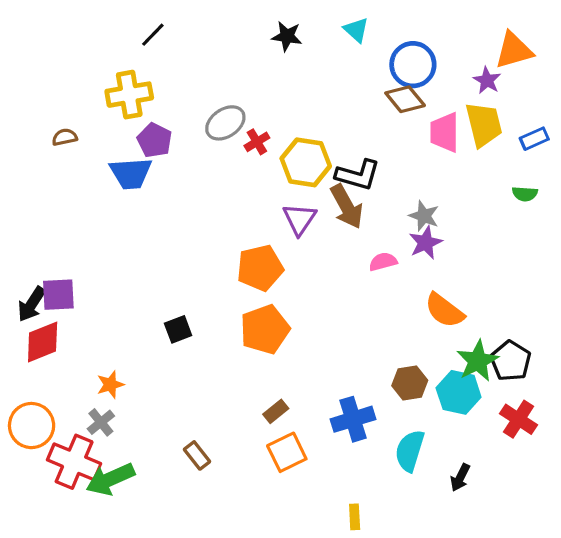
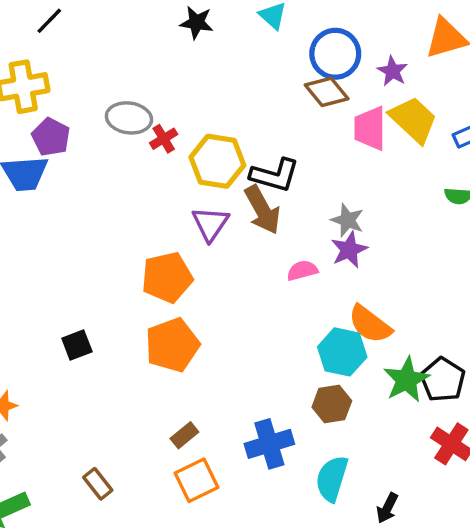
purple star: (487, 80) -> (392, 71), moved
gray ellipse: (225, 123) -> (129, 118), turned 42
yellow trapezoid: (484, 124) -> (413, 120), turned -33
cyan hexagon: (459, 392) -> (342, 352), moved

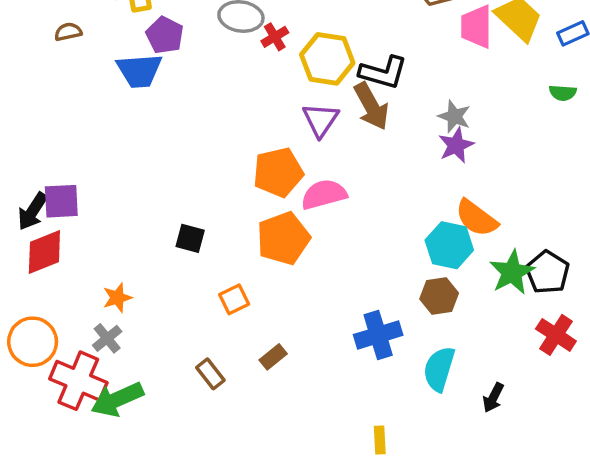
pink semicircle: (302, 270) -> (324, 194), moved, size x1.5
black square: (77, 345) -> (190, 238), turned 36
brown rectangle: (184, 435) -> (273, 357), moved
orange square: (197, 480) -> (234, 299), moved, size x0.7

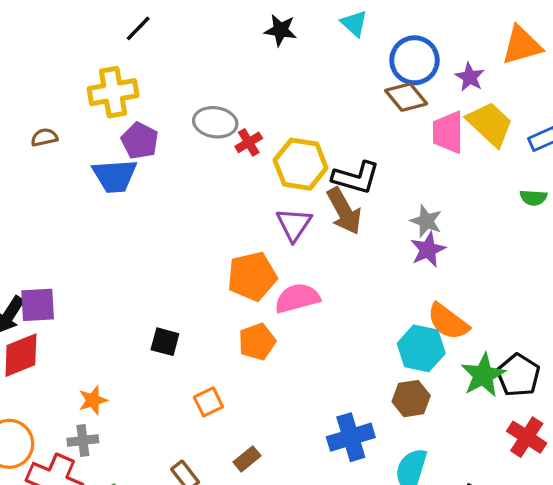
orange pentagon: (283, 238) -> (257, 342), size x0.7
gray cross: (107, 338) -> (83, 440), turned 32

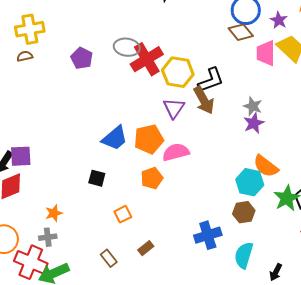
yellow cross: (113, 92) -> (30, 29), moved
red cross: (249, 142) -> (147, 59), size x2.0
blue trapezoid: (115, 176) -> (115, 138), moved, turned -36
black L-shape: (356, 178) -> (211, 80), turned -36

